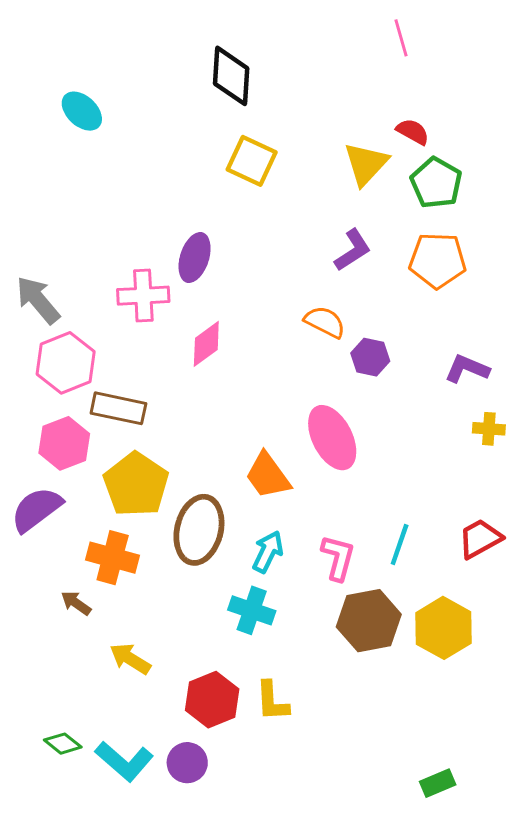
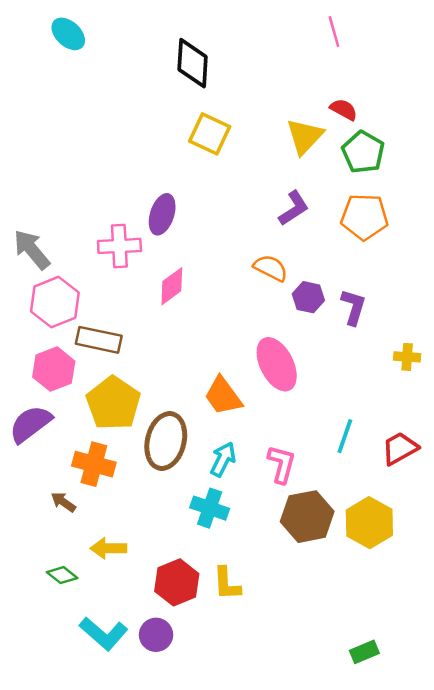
cyan ellipse: (82, 111) -> (68, 34), moved
purple L-shape: (467, 369) -> (353, 307), moved, turned 84
cyan line: (400, 544) -> (345, 436), moved
yellow arrow: (130, 659) -> (108, 548), turned -32
green diamond: (63, 744) -> (62, 575), moved

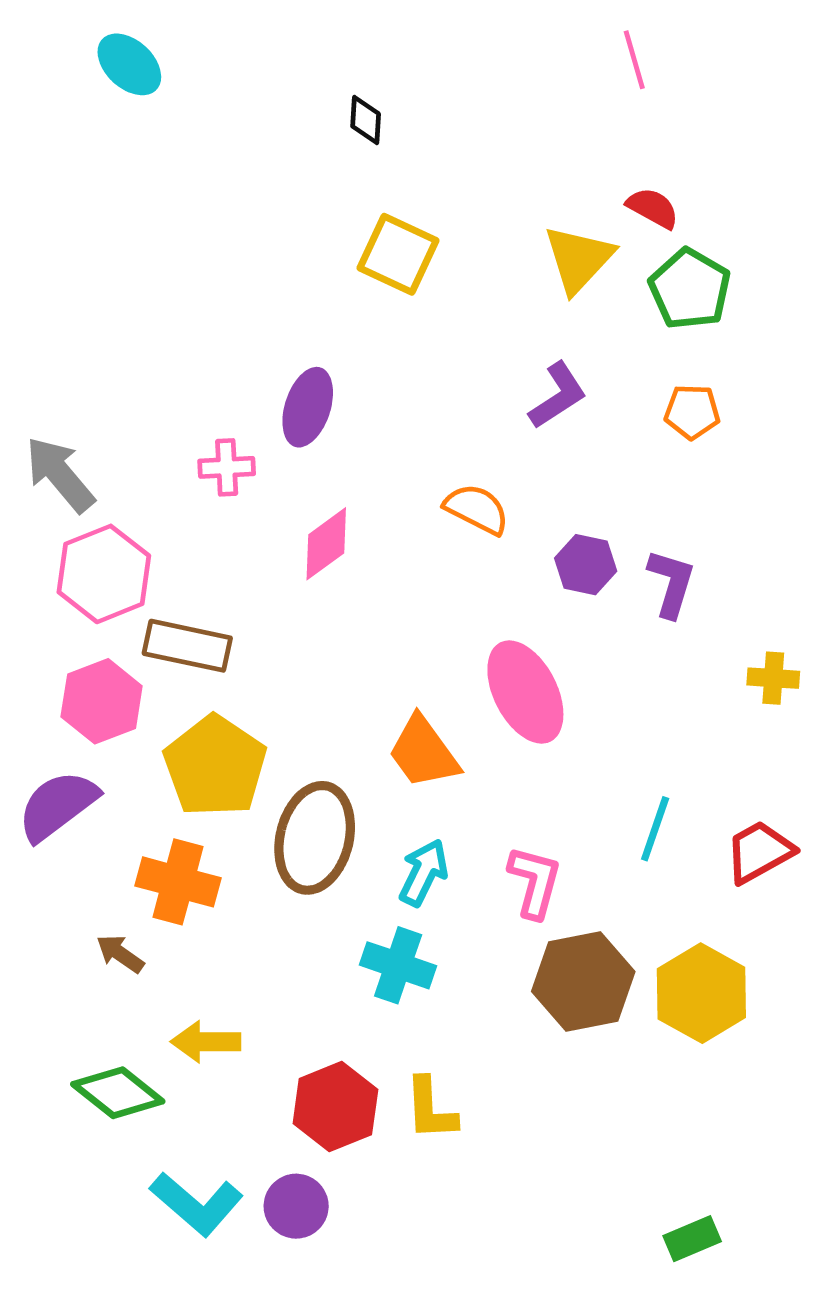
black diamond: (193, 63) -> (366, 120), size x0.5
orange pentagon: (364, 217) -> (692, 412), size x0.6
pink cross: (119, 246) -> (227, 467), size x0.7
orange semicircle: (271, 268) -> (477, 509), moved
green diamond: (62, 575) -> (118, 1093), size x1.5

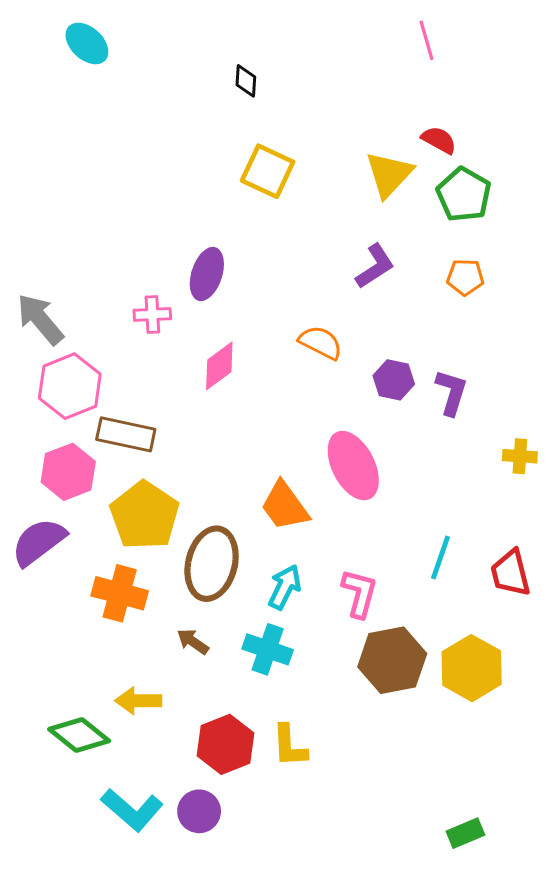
red trapezoid: (759, 852) -> (511, 573), turned -75
brown arrow: (120, 954) -> (193, 642), moved

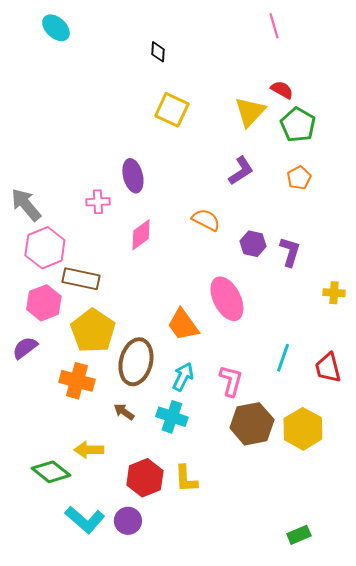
purple ellipse: (207, 274) -> (133, 176), turned -32
orange pentagon: (465, 277) -> (299, 178), turned -30
purple semicircle: (39, 542) -> (25, 348), size x0.7

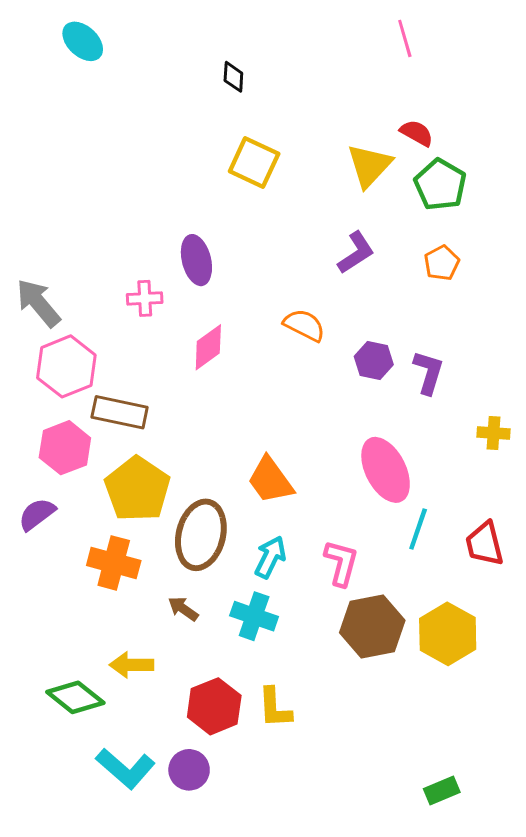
pink ellipse: (227, 299) -> (386, 470), moved

